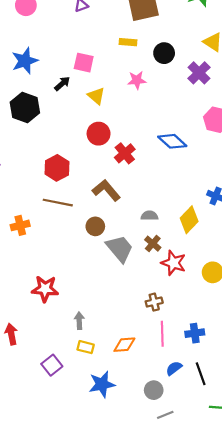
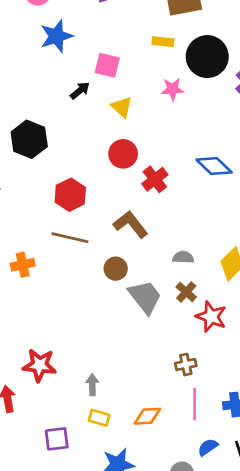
black circle: (164, 53) -> (207, 57), size x1.6
blue star: (25, 61) -> (56, 36), moved
black hexagon: (25, 108) -> (29, 139), moved
red star: (45, 289) -> (40, 365), moved
purple square: (52, 365) -> (57, 439), turned 30

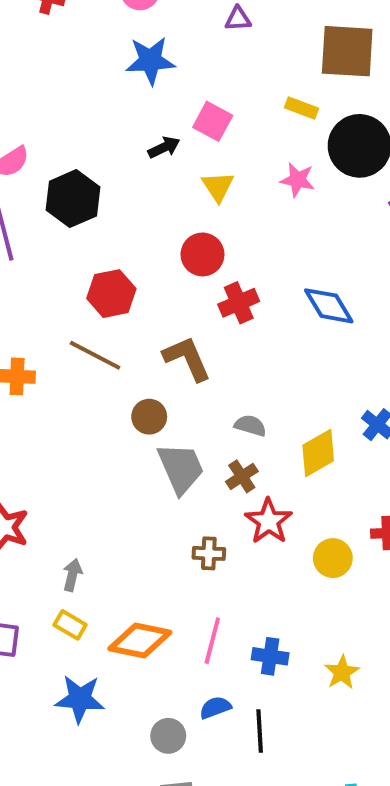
brown cross: (186, 365) -> (209, 553), moved
orange diamond: (147, 416) -> (140, 641), size x1.4

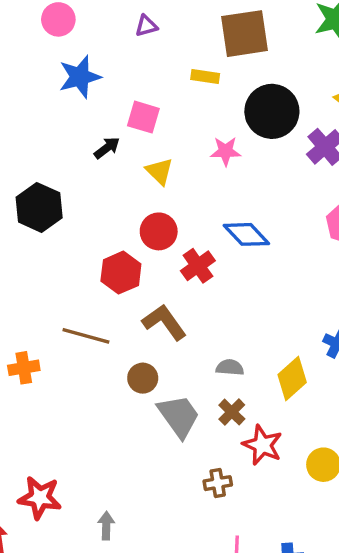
yellow rectangle: (301, 108) -> (205, 77), moved
red hexagon: (111, 294) -> (121, 273), moved
blue diamond: (329, 306) -> (246, 234), moved

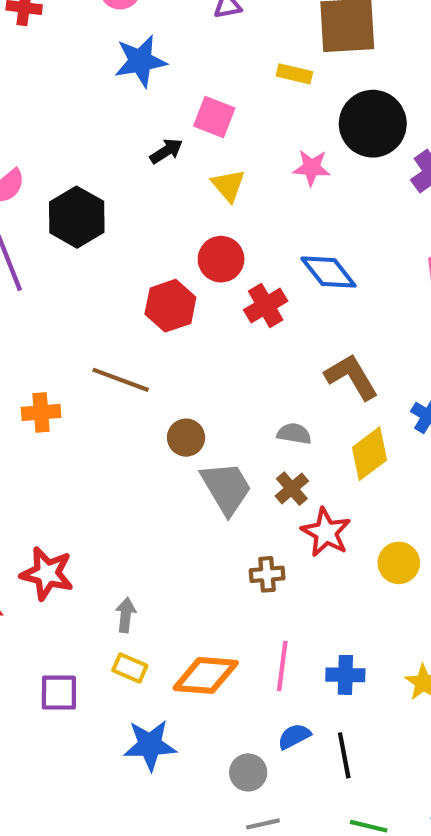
brown L-shape: (164, 322) -> (352, 377), moved

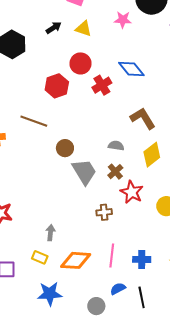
black arrow: (166, 151) -> (54, 28), moved
yellow triangle: (228, 185) -> (84, 29), turned -30
gray arrow: (126, 615) -> (50, 233), moved

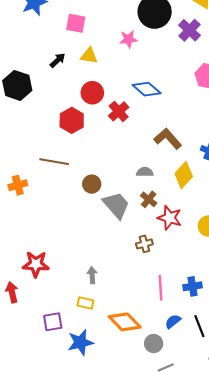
orange diamond: (76, 260) -> (125, 322), moved, turned 52
blue star: (50, 294) -> (80, 342), moved

